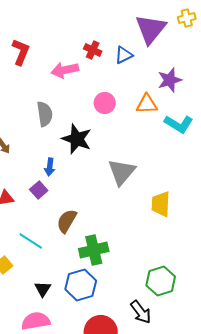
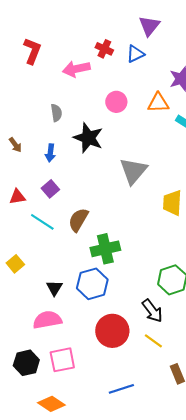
purple triangle: (151, 29) -> (149, 26), moved, size x0.7
gray semicircle: (45, 114) -> (56, 113), size x0.7
blue arrow: (50, 167) -> (50, 153), moved
cyan line: (31, 241) -> (42, 222), moved

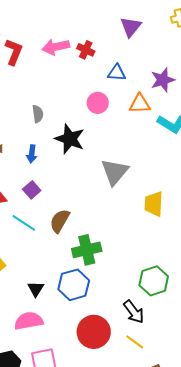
blue triangle: (135, 54) -> (117, 73), moved, turned 30
pink arrow: (76, 69) -> (56, 47), moved

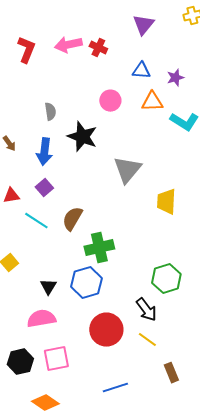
blue triangle: (117, 73) -> (141, 71), moved
purple star: (163, 80) -> (175, 78), size x0.7
blue arrow: (32, 154) -> (44, 152), size x1.5

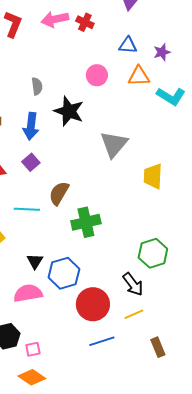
cyan line: (36, 221) -> (27, 209), moved, turned -30
blue hexagon: (86, 283) -> (64, 273), moved
yellow line: (147, 340) -> (134, 314), turned -60
pink square: (56, 359) -> (33, 349), moved, size x0.6
blue line: (115, 388) -> (102, 341), moved

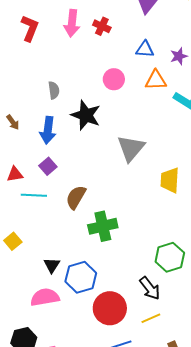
pink arrow: (55, 19) -> (72, 23), turned -72
cyan line: (27, 209) -> (34, 195), moved

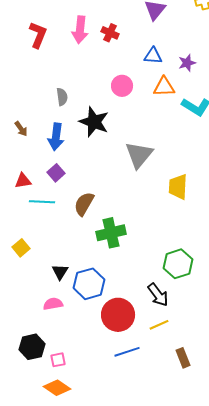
pink semicircle: (45, 297) -> (53, 304), size x0.7

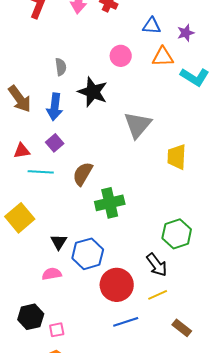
brown arrow: (21, 129) -> (20, 99), size x1.8
yellow square: (21, 248) -> (20, 218), size x1.6
brown rectangle: (183, 358) -> (182, 328), turned -30

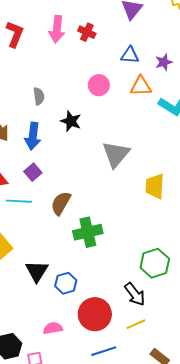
black star: (93, 92) -> (71, 121), size x0.7
black triangle: (59, 242) -> (37, 271), size x1.4
blue hexagon: (88, 254) -> (66, 283), size x0.7
pink semicircle: (52, 274) -> (53, 328), moved

